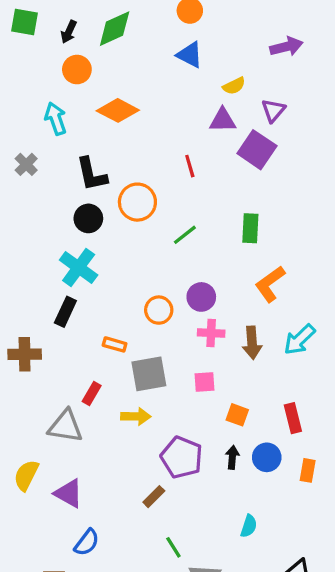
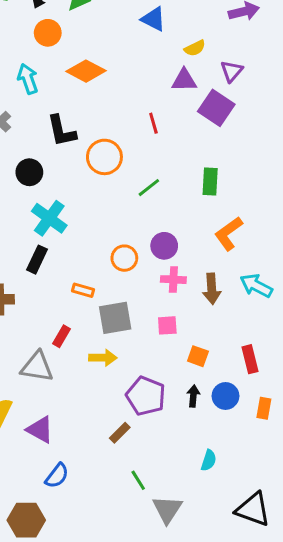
black circle: (88, 218) -> (29, 172), moved
cyan arrow: (299, 340) -> (256, 286), turned 72

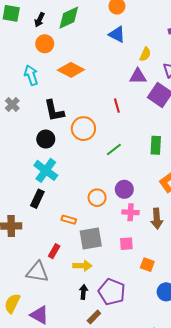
yellow semicircle: (195, 48) -> (145, 54), turned -40
black circle: (29, 172) -> (46, 139), moved
black arrow: (193, 396) -> (83, 292), moved

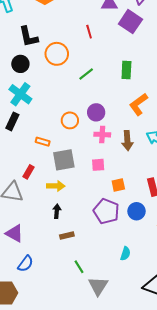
orange square: (147, 265) -> (118, 185), turned -32
purple pentagon: (112, 292) -> (106, 211), moved
brown rectangle: (94, 317) -> (67, 235), turned 32

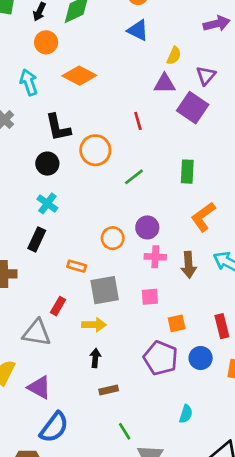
cyan cross: (20, 94) -> (47, 203), size x0.7
blue semicircle: (25, 264) -> (54, 427), size x1.4

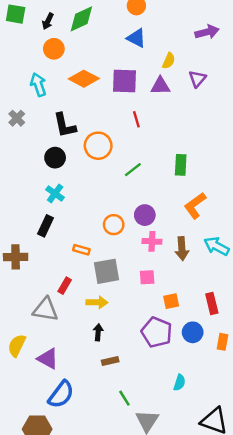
purple square: (193, 108) -> (124, 81), moved, turned -32

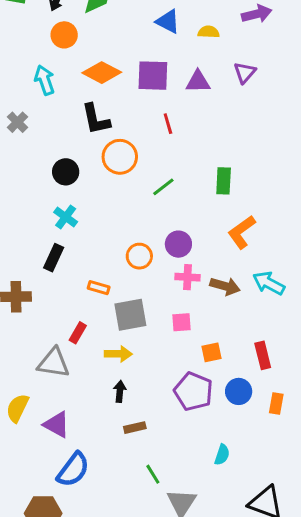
yellow semicircle: (169, 61) -> (209, 32), moved, turned -112
black L-shape: (65, 125) -> (96, 119), moved
brown arrow: (182, 249) -> (225, 286), turned -70

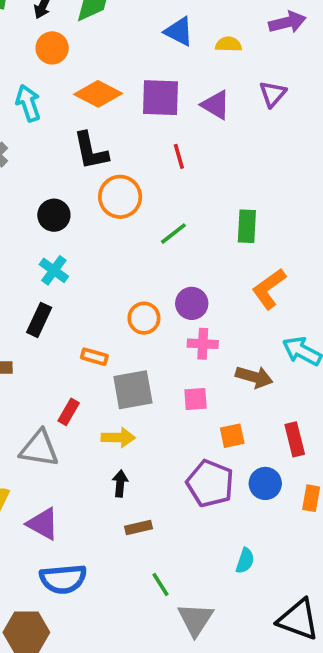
purple triangle: (198, 82) -> (216, 105), turned 32
brown arrow: (225, 286) -> (254, 377), moved
blue semicircle: (73, 470) -> (63, 579), turned 48

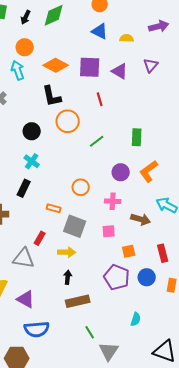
orange circle: (52, 48) -> (25, 47), moved
purple circle: (192, 303) -> (121, 172), moved
gray square: (133, 390) -> (75, 226), turned 30
brown rectangle: (138, 528) -> (78, 301), size x1.6

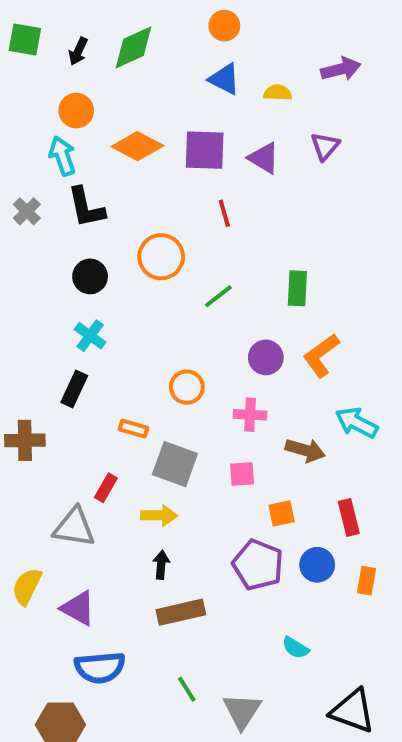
black L-shape: (52, 96) -> (86, 207), moved
cyan semicircle: (136, 319) -> (295, 648), turned 104
green line: (90, 332) -> (187, 689), moved

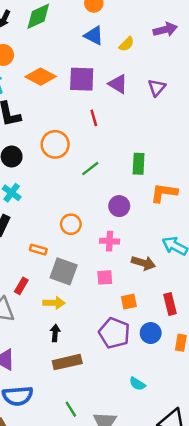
yellow semicircle: (278, 93) -> (126, 44), turned 133
purple triangle: (325, 146) -> (157, 88), moved
orange L-shape: (321, 355) -> (164, 193), moved, turned 44

